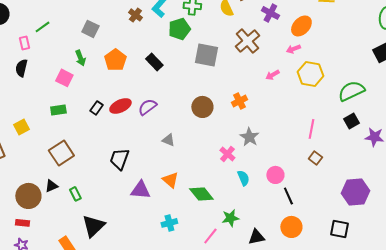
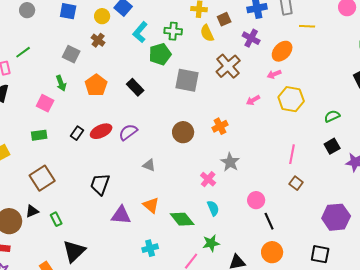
brown cross: (135, 15) -> (98, 40), moved
green semicircle: (351, 91) -> (332, 116), size x0.6
cyan semicircle: (243, 178) -> (213, 208), moved

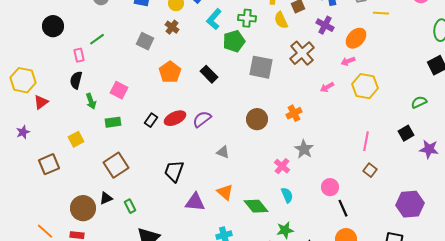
green arrow: (61, 83) -> (91, 101), moved
green semicircle: (332, 116) -> (419, 102), moved

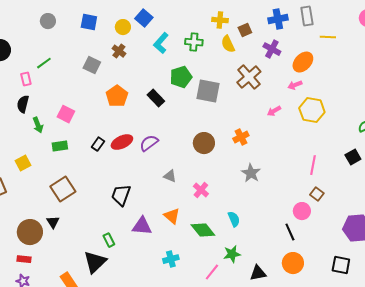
green pentagon: (234, 41) -> (181, 77), moved
pink cross: (282, 166) -> (201, 190), moved
pink circle: (330, 187) -> (302, 211), moved
black triangle: (106, 198) -> (53, 222), turned -40
green rectangle: (130, 206) -> (109, 240), moved

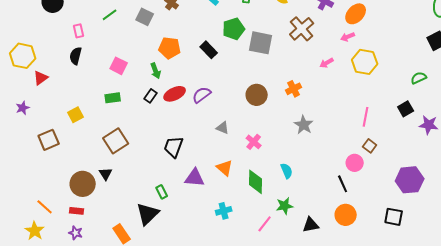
green line: (44, 63) -> (110, 15), moved
orange pentagon: (117, 96) -> (170, 48), turned -30
green arrow: (38, 125) -> (156, 71), moved
green diamond: (203, 230) -> (256, 182), turned 40

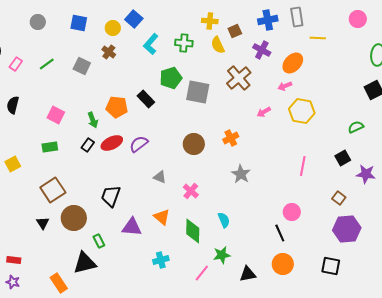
pink rectangle: (79, 31) -> (16, 64), moved, turned 48
orange pentagon: (170, 48) -> (117, 107), moved
brown square: (370, 146) -> (339, 198), moved
brown circle: (83, 184) -> (74, 218), moved
black triangle: (148, 214) -> (85, 263), turned 30

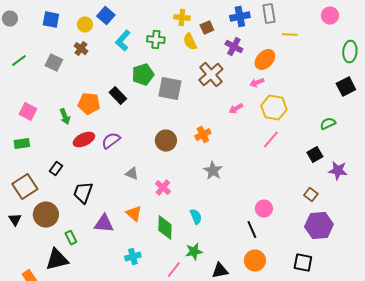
black rectangle: (88, 145) -> (56, 169), moved
pink line: (303, 166) -> (271, 140), moved, turned 30

